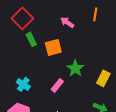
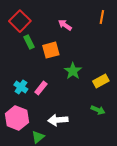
orange line: (95, 14) -> (102, 17), moved
yellow rectangle: (103, 78) -> (101, 81), turned 35
pink rectangle: (57, 85) -> (41, 88), moved

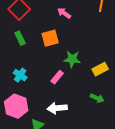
green rectangle: (29, 42) -> (20, 38), moved
green star: (73, 71) -> (72, 59), turned -30
pink rectangle: (41, 88) -> (57, 77), moved

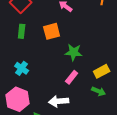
green rectangle: (20, 38) -> (22, 31), turned 32
yellow rectangle: (100, 69) -> (102, 71), moved
pink rectangle: (57, 77) -> (72, 77), moved

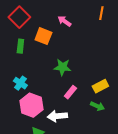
orange square: (52, 31) -> (43, 36), moved, turned 36
green star: (74, 52) -> (62, 67), moved
pink hexagon: (18, 99) -> (31, 105), moved

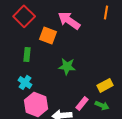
pink arrow: (64, 21) -> (69, 20), size x1.6
green rectangle: (20, 46) -> (27, 54), moved
pink rectangle: (70, 92) -> (82, 103), moved

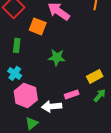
pink rectangle: (82, 103) -> (72, 94), turned 32
green arrow: (102, 105) -> (100, 95), moved, turned -72

